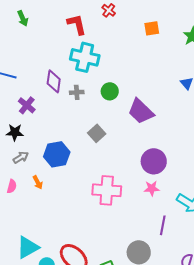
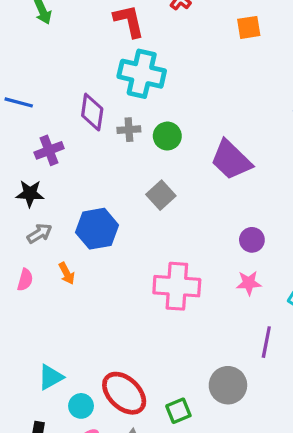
green circle: (110, 91) -> (167, 136), moved
purple cross: (27, 105) -> (49, 150), turned 30
purple circle: (154, 161) -> (252, 240), size x0.6
cyan triangle: (28, 247) -> (51, 377), size x0.7

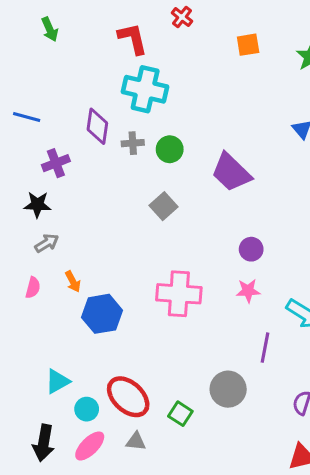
blue hexagon: (97, 229) -> (102, 314), moved
green square: (178, 411) -> (180, 414), turned -35

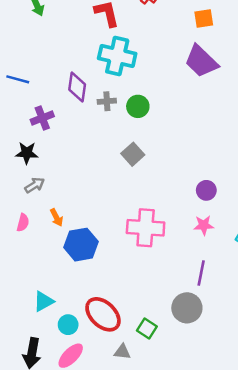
purple trapezoid: (231, 172) -> (201, 61), moved
purple line: (265, 348) -> (201, 273), moved
gray triangle: (136, 441) -> (122, 352), moved

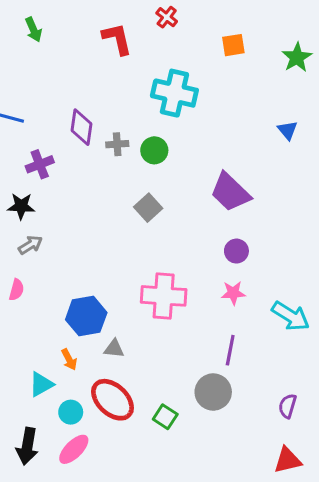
cyan cross: (117, 56) -> (174, 93), moved
purple trapezoid: (201, 61) -> (230, 192), moved
orange arrow: (56, 217) -> (69, 359), moved
gray triangle: (122, 352) -> (114, 349), moved

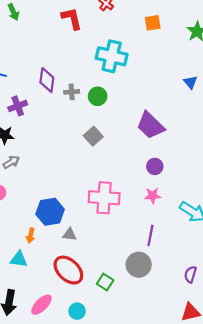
orange arrow: (69, 359) -> (31, 236), moved, turned 40
cyan triangle: (41, 384) -> (19, 259), turned 36
cyan circle: (71, 412) -> (77, 311), moved

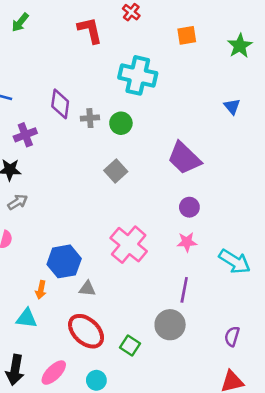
green arrow: (13, 12) -> (20, 22), turned 63
pink cross: (104, 198) -> (129, 245), turned 36

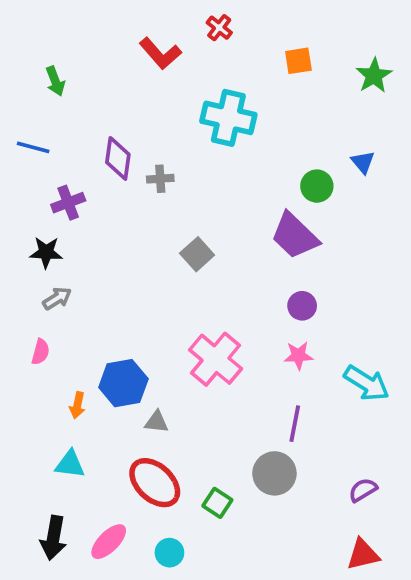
green arrow: (20, 22) -> (55, 81), moved, turned -60
red L-shape: (90, 30) -> (160, 53), turned 152
green circle: (121, 123) -> (317, 186), moved
orange arrow: (41, 290) -> (77, 405), moved
purple semicircle: (232, 336) -> (363, 490), turned 42

